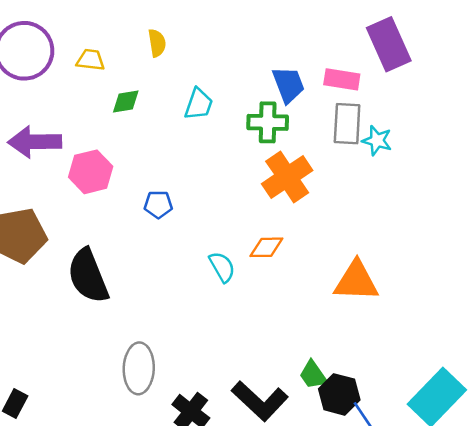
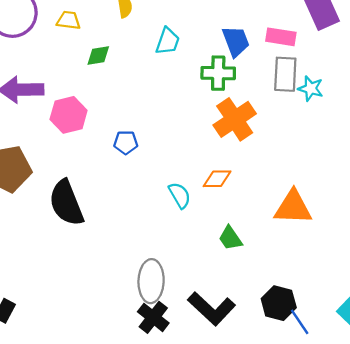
cyan trapezoid: (199, 104) -> (168, 41), moved
gray ellipse: (139, 368) -> (151, 281), moved
green trapezoid: (313, 375) -> (230, 238), moved

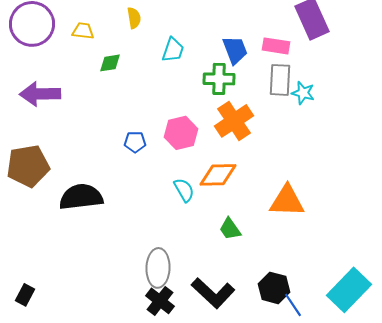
pink hexagon: (69, 115) -> (181, 133), moved
orange diamond: (217, 179) -> (218, 175), size x1.4
black semicircle: (66, 203) -> (81, 197), turned 105

